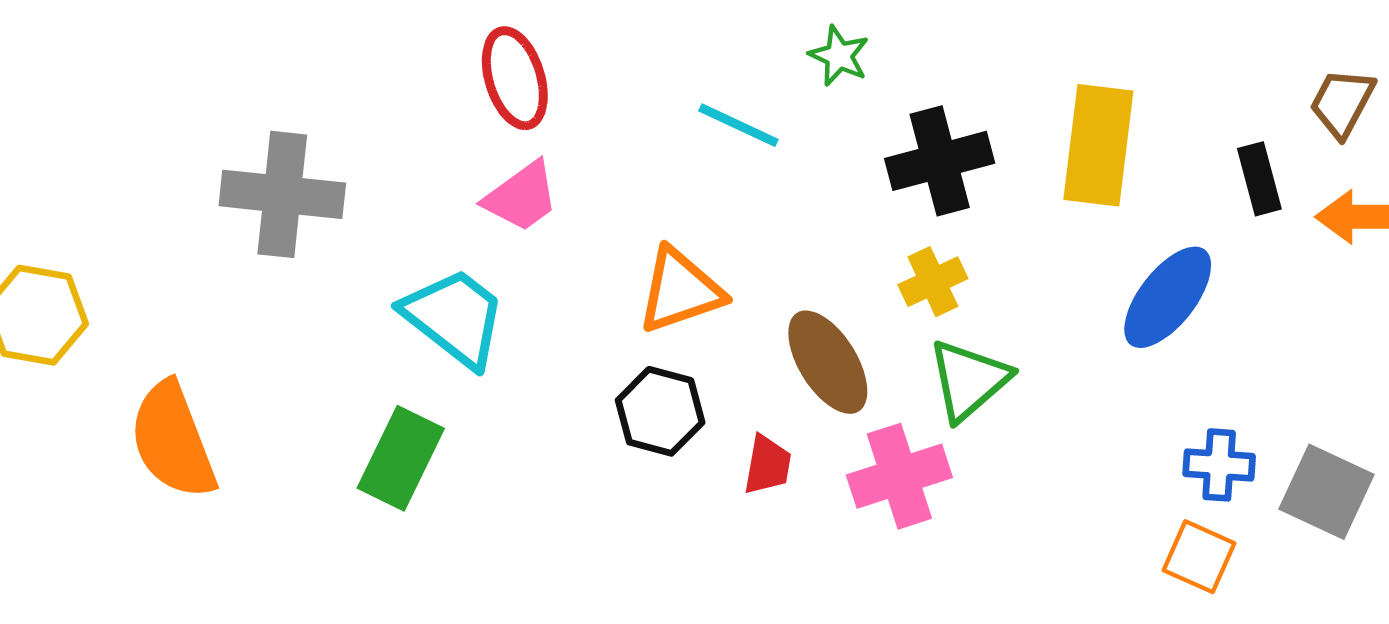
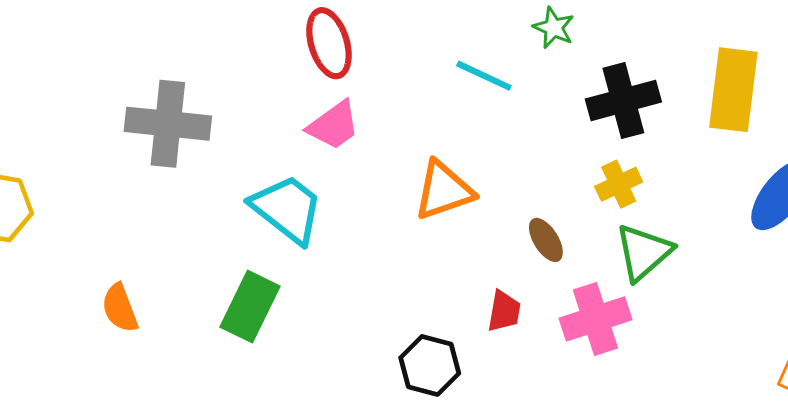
brown ellipse: (828, 362) -> (546, 240), size x0.6
black hexagon: (660, 411) -> (430, 365), moved
orange semicircle: (173, 440) -> (120, 308), moved, size x0.6

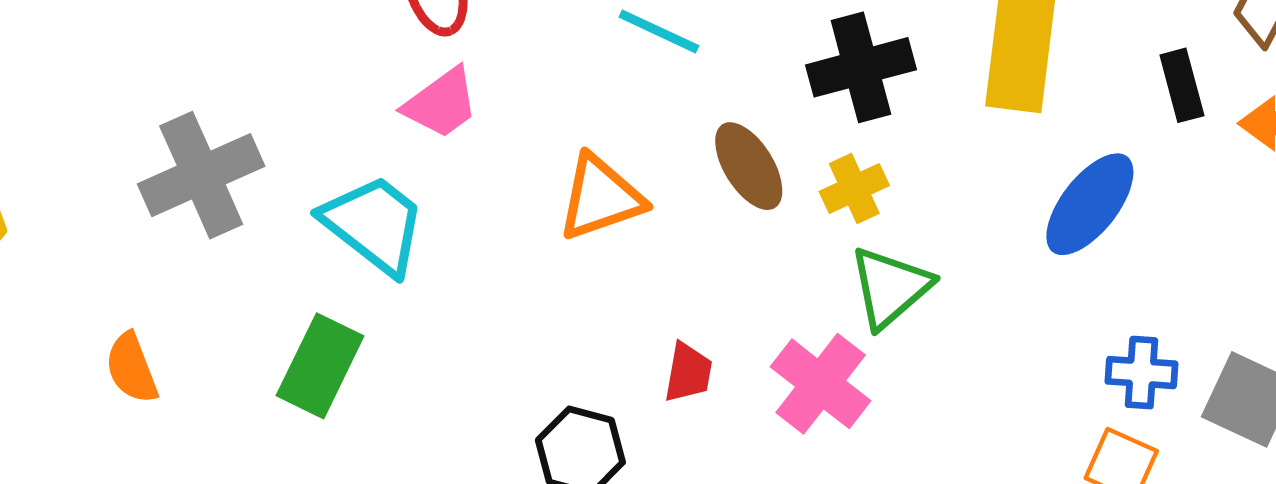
gray cross: (168, 124) -> (201, 175), moved, turned -30
brown ellipse: (546, 240) -> (749, 166), moved, size x1.4
pink cross: (595, 319) -> (821, 384), turned -34

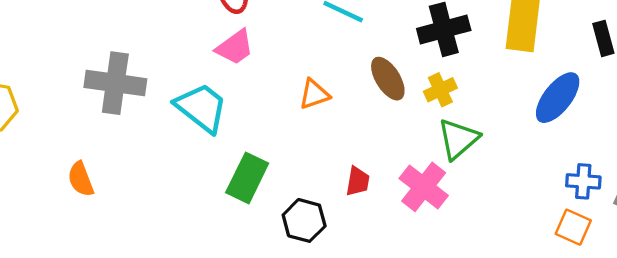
gray cross: (201, 175) -> (115, 83), turned 32
orange triangle: (601, 197) -> (314, 94), size x0.7
green rectangle: (320, 366) -> (247, 178), moved

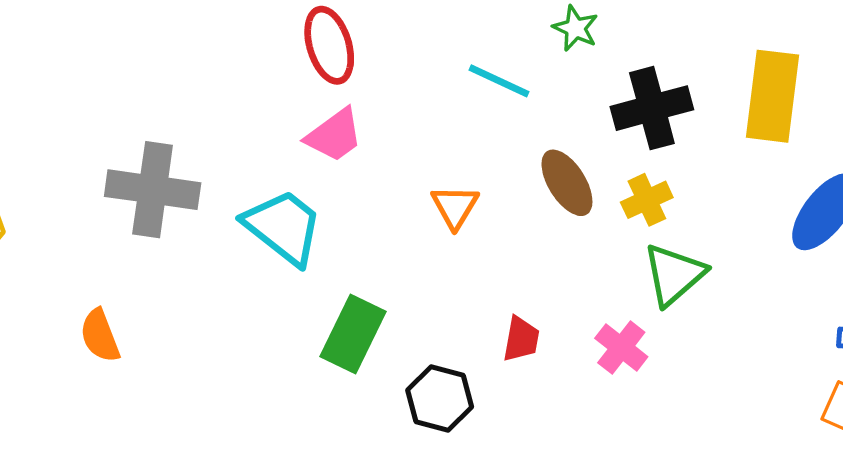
orange triangle: (314, 94) -> (455, 207), turned -40
pink cross: (424, 187) -> (621, 348), size x0.7

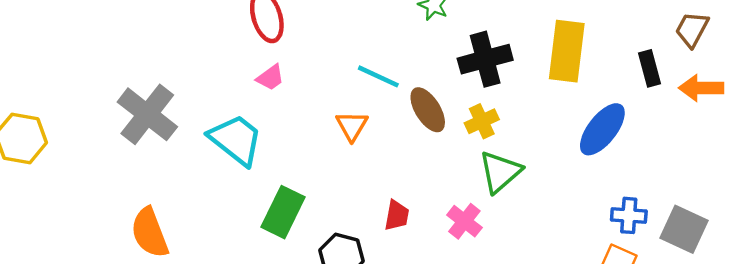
cyan line: (499, 81) -> (378, 76), moved
pink trapezoid: (334, 135) -> (270, 78), size x0.7
gray cross: (153, 190) -> (147, 114), turned 30
orange semicircle: (100, 336) -> (150, 233), moved, size x1.4

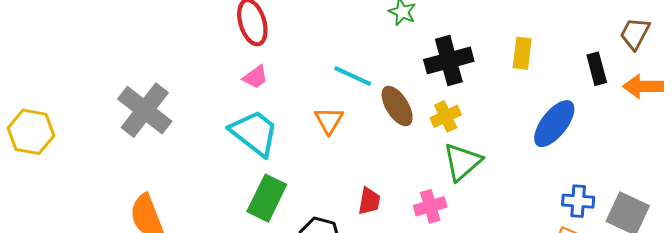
yellow rectangle: (567, 51) -> (522, 53), size x0.6
cyan trapezoid: (236, 140) -> (254, 133), moved
pink cross: (464, 221) -> (430, 206), turned 36

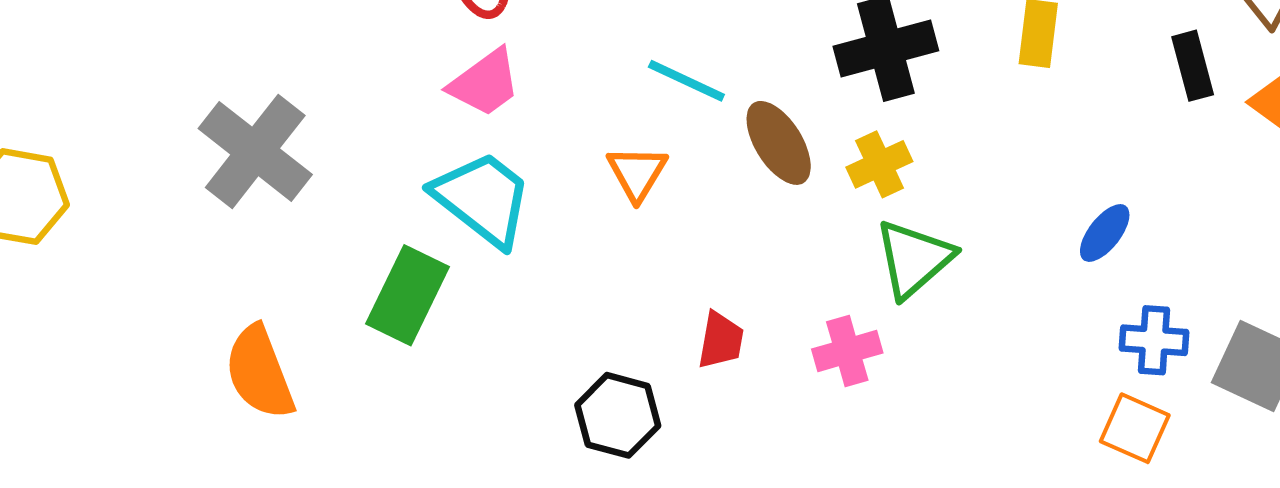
pink trapezoid: (255, 77) -> (485, 83), size x1.4
blue ellipse: (554, 124) -> (1105, 233), moved, size x0.6
green rectangle: (267, 198) -> (408, 295), moved

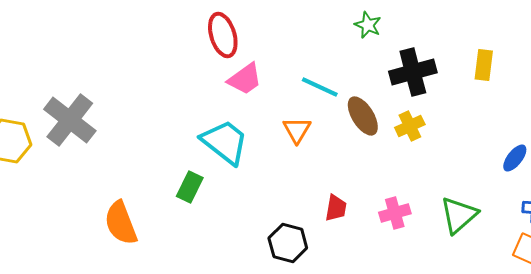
pink trapezoid: (485, 83) -> (245, 79), moved
gray cross: (255, 151) -> (70, 120), moved
green triangle: (914, 259) -> (459, 215), moved
green rectangle: (408, 295) -> (190, 187), size x0.7

